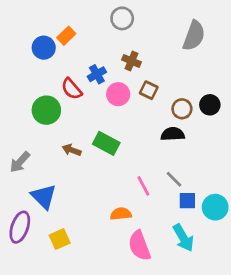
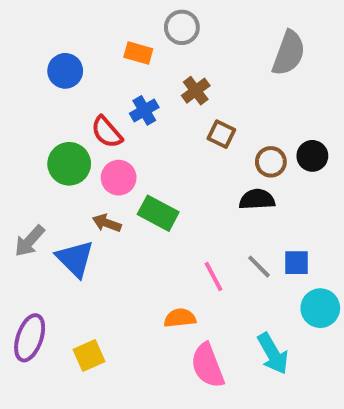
orange rectangle: (66, 36) -> (138, 53), moved, turned 60
brown cross: (131, 61) -> (196, 91), turned 30
pink circle: (118, 94) -> (119, 178), moved
blue triangle: (44, 197) -> (75, 259), moved
blue square: (187, 201) -> (297, 263), moved

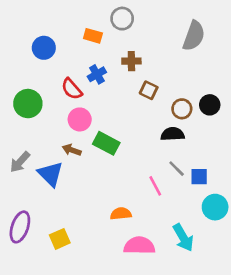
brown cross: (196, 91) -> (131, 61), turned 36
green circle: (69, 164) -> (28, 104), moved
gray line: (259, 267) -> (177, 169), moved
pink line: (214, 276) -> (155, 186), moved
pink semicircle: (208, 365) -> (139, 246), turned 112

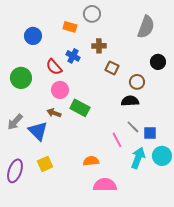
blue cross: (97, 74) -> (73, 56), turned -32
black circle: (210, 105) -> (158, 62), moved
cyan arrow: (183, 238) -> (138, 158), moved, turned -130
yellow square: (60, 239) -> (45, 164), moved

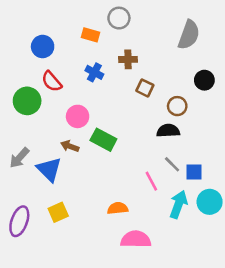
red semicircle: (54, 67) -> (52, 81), moved

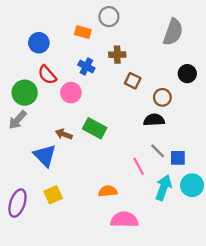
pink circle: (78, 116) -> (71, 93), moved
gray arrow: (19, 158) -> (17, 120), moved

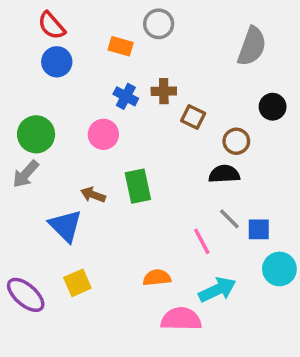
brown cross: (117, 55) -> (164, 91), moved
red semicircle: (47, 75) -> (52, 26), moved
green rectangle: (95, 128) -> (138, 186), turned 50
cyan arrow: (164, 188) -> (217, 290), moved, turned 45
purple ellipse: (17, 203) -> (26, 295), turned -68

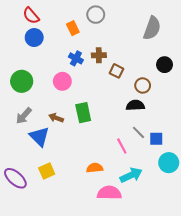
orange rectangle: (121, 46) -> (73, 28), turned 48
gray arrow: (26, 174) -> (24, 116), moved

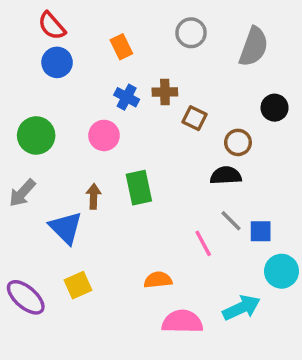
gray circle: (96, 15) -> (191, 33), moved
gray arrow: (24, 116) -> (22, 193), moved
brown arrow: (56, 118) -> (94, 196), turned 72
cyan arrow: (131, 175) -> (241, 308), moved

